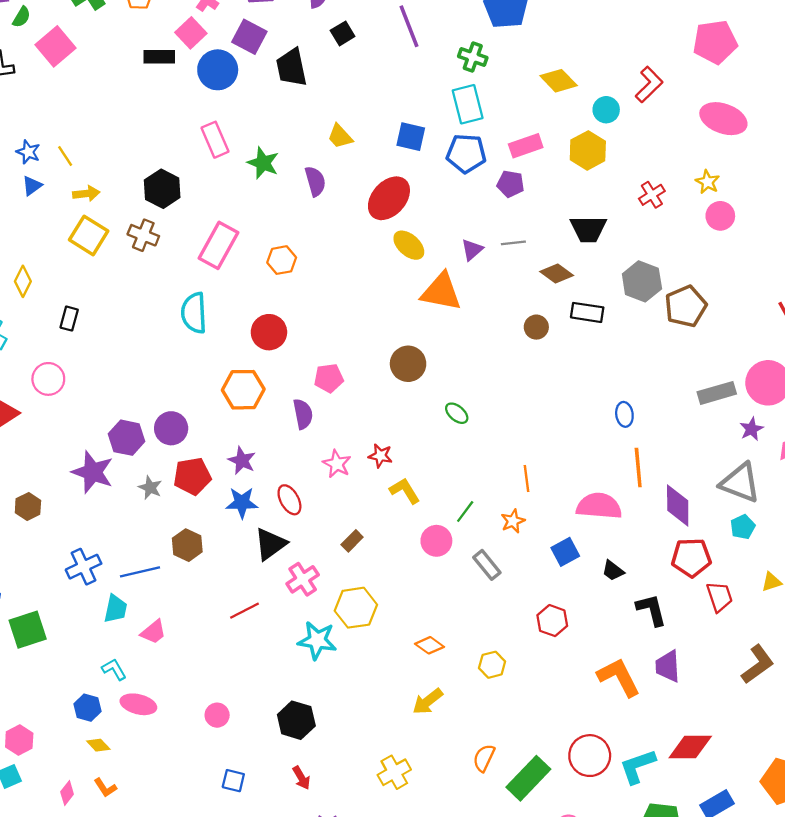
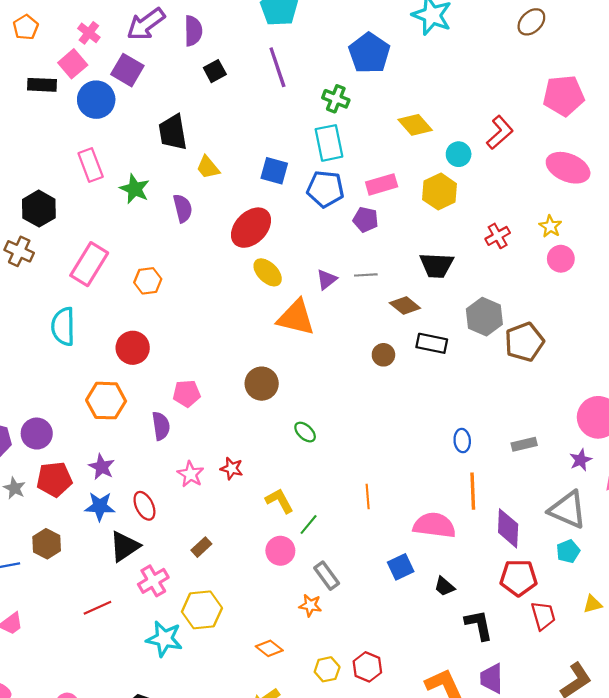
black trapezoid: (292, 68) -> (173, 132), moved
gray rectangle: (717, 393) -> (524, 444), moved, size x0.7
yellow L-shape: (405, 491) -> (279, 501), moved
orange star: (513, 521) -> (310, 605), moved, turned 30
red hexagon: (552, 621) -> (367, 667), moved

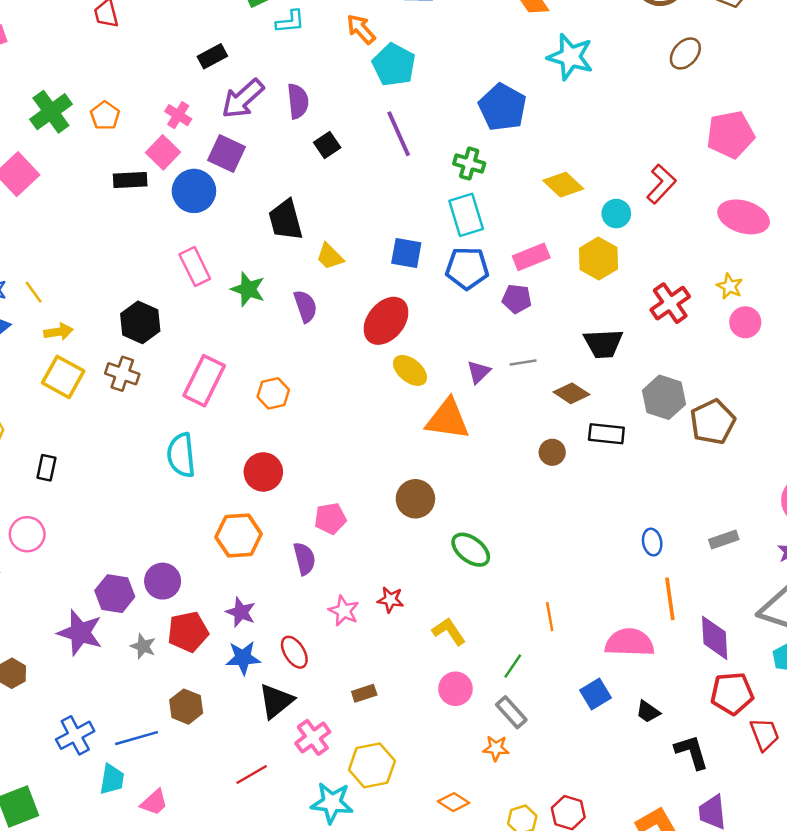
red cross: (498, 236) -> (670, 303), size x1.4
green ellipse: (305, 432) -> (471, 550), size x1.5
green line: (309, 525) -> (513, 666), moved
brown rectangle: (201, 547) -> (364, 693), turned 30

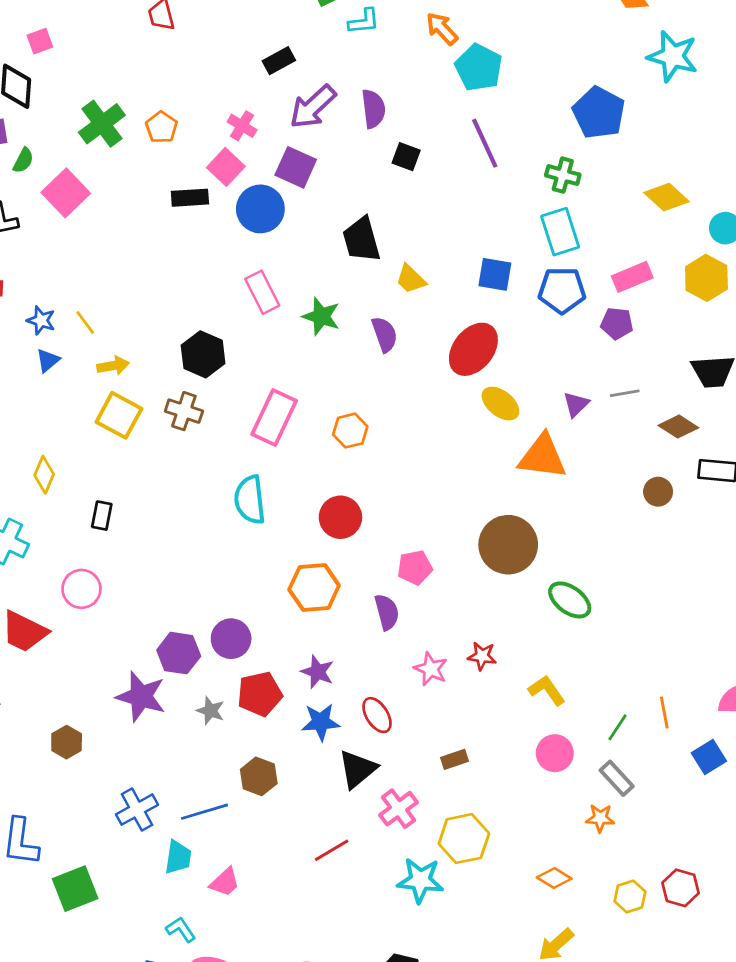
black square: (327, 145) -> (406, 157), turned -35
brown circle: (415, 499) -> (508, 545), size x1.4
orange line: (550, 617) -> (664, 713), moved

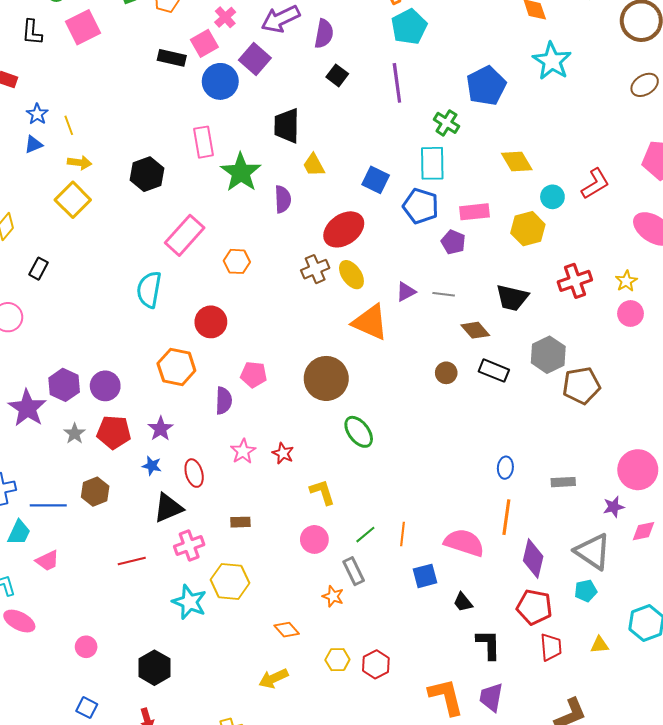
green star: (321, 316) -> (241, 172), size x1.4
brown cross: (184, 411) -> (315, 269), moved, turned 32
blue star: (321, 722) -> (152, 466), size x0.7

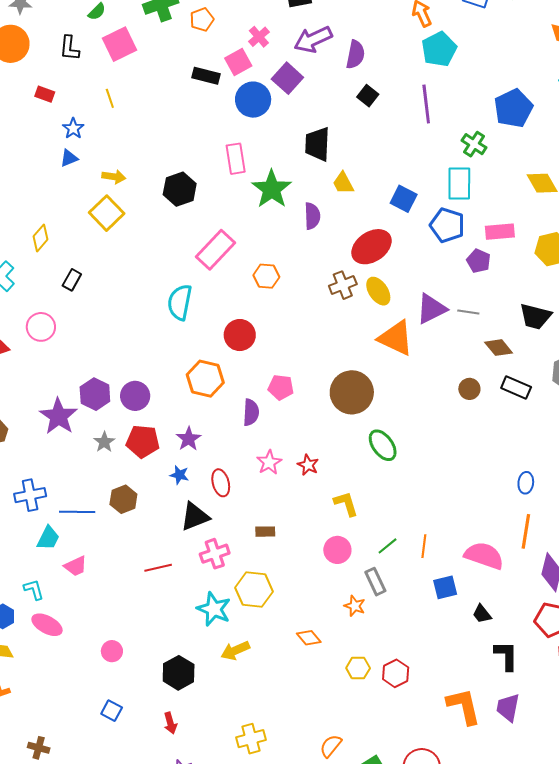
yellow line: (69, 125) -> (110, 98), moved
purple triangle: (406, 292) -> (431, 309), size x1.6
yellow arrow: (273, 678) -> (235, 651), moved

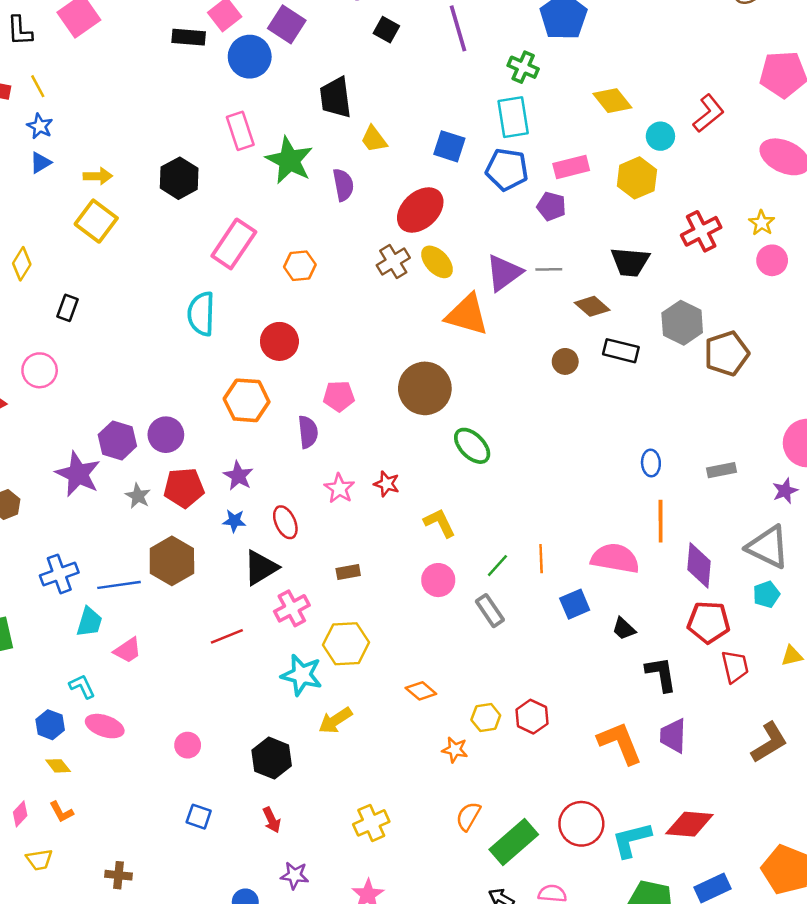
yellow line: (110, 98) -> (38, 86), moved
brown hexagon: (123, 499) -> (172, 561), size x1.4
orange star: (355, 606) -> (455, 750), moved

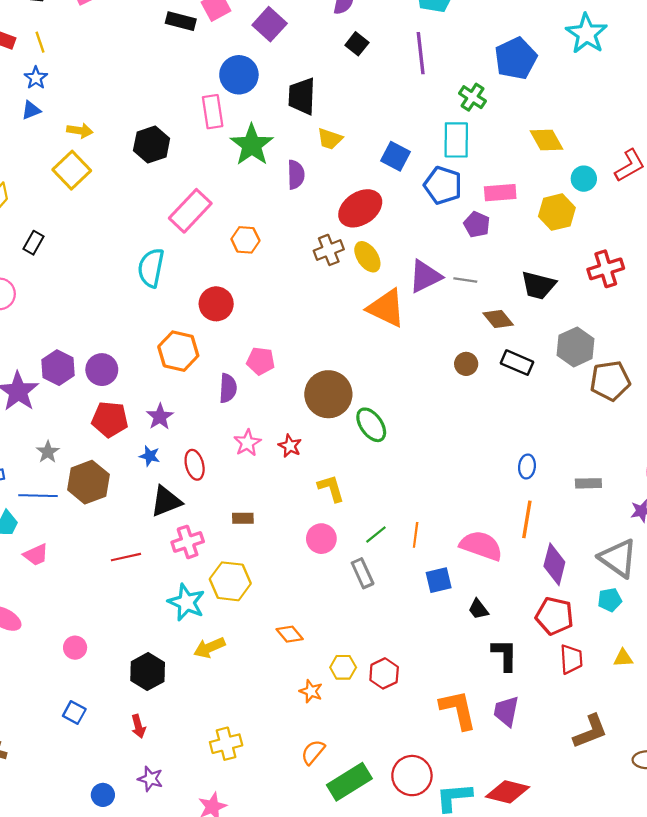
blue circle: (250, 57) -> (239, 75), moved
yellow trapezoid: (374, 139) -> (330, 139), turned -44
brown circle: (425, 388) -> (328, 394), moved
gray star: (138, 496) -> (48, 452), moved

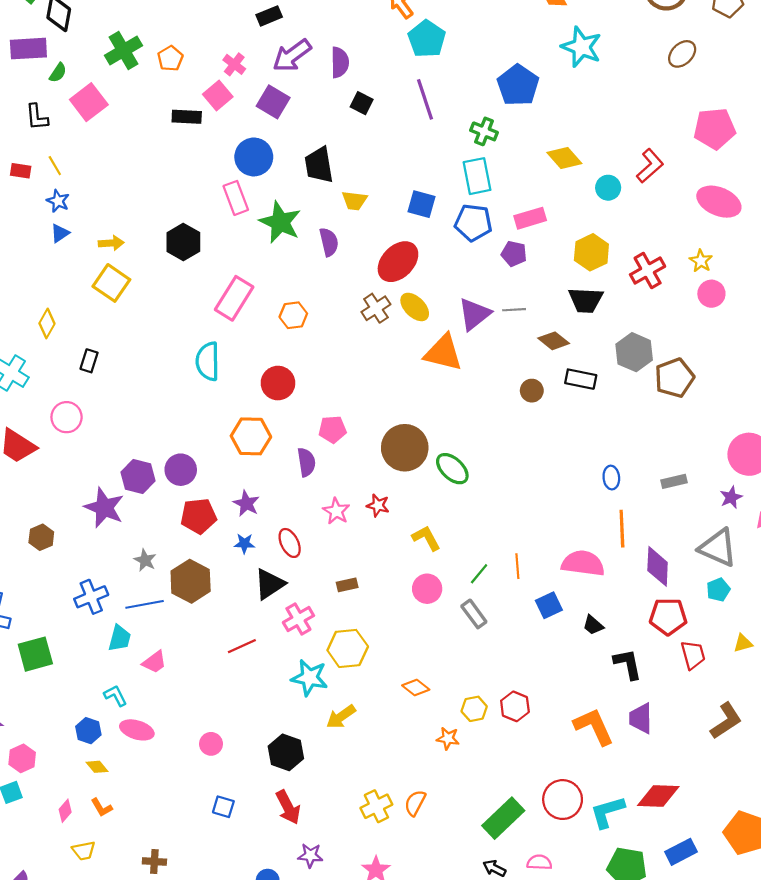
yellow hexagon: (557, 212) -> (591, 252), moved
red arrow: (138, 726) -> (288, 807), size x1.5
orange semicircle: (313, 752) -> (415, 803), moved

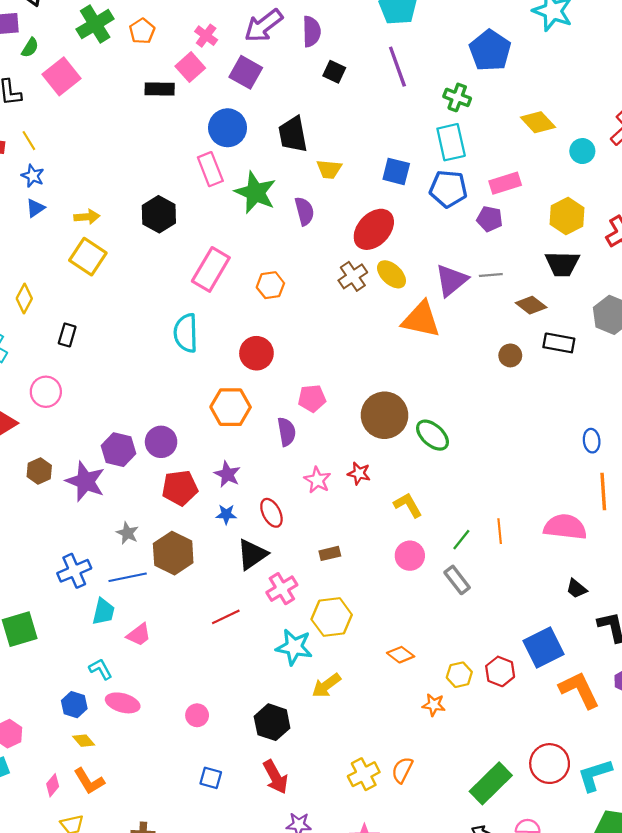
brown hexagon: (41, 537) -> (39, 471), moved
blue square: (549, 605) -> (543, 647), moved, size x1.5
orange L-shape: (102, 808) -> (89, 781), size x1.4

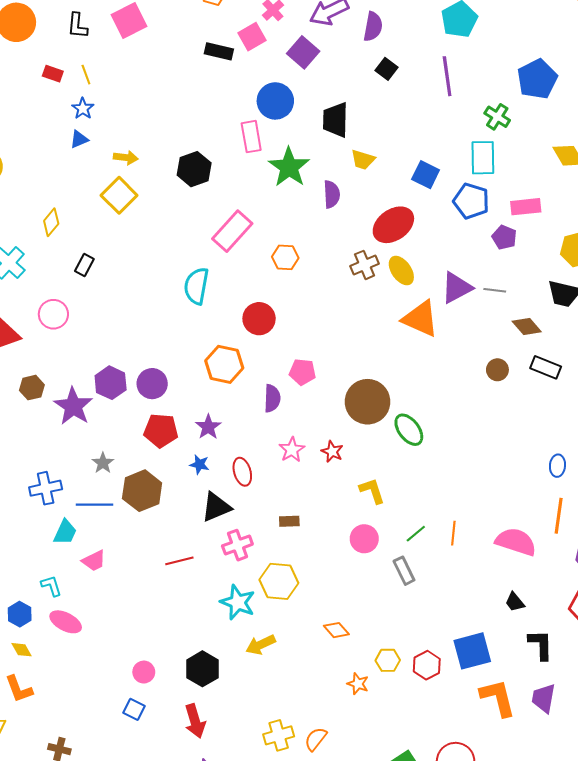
pink circle: (197, 715) -> (144, 672), moved

